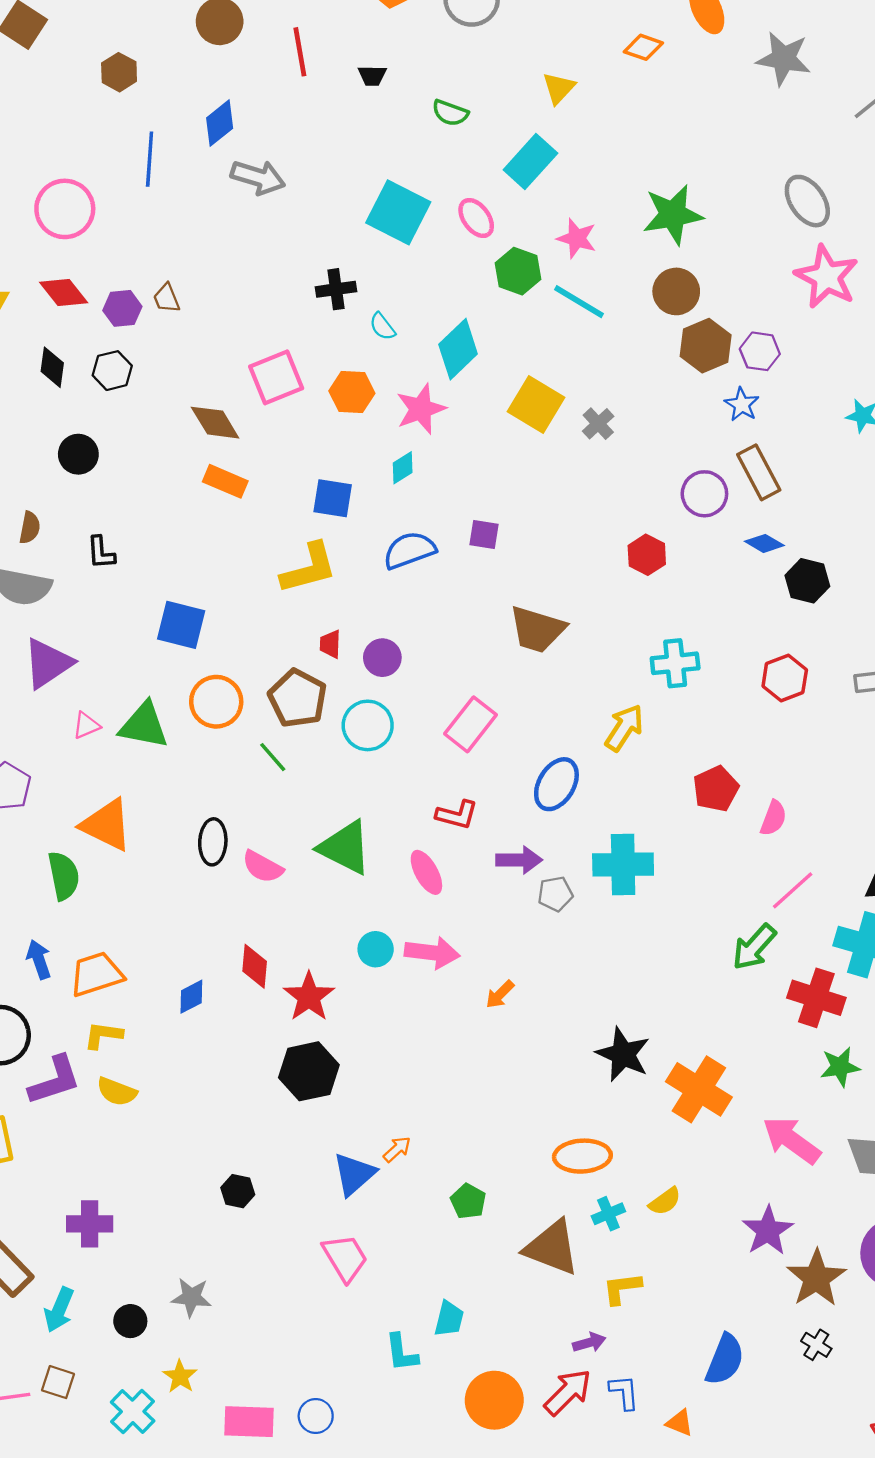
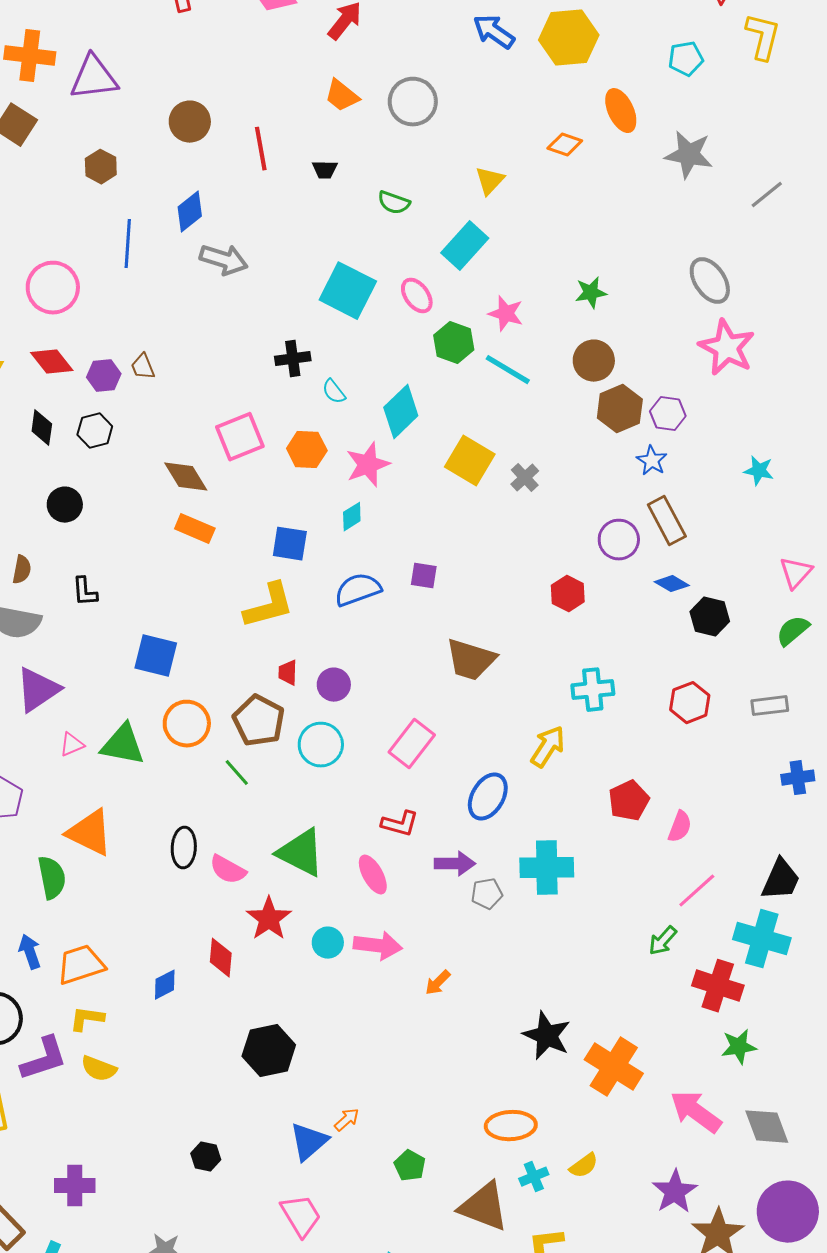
green star: (673, 215) -> (591, 293), size x0.6
green arrow: (754, 947) -> (663, 941), size x0.7
red star: (309, 997) -> (269, 919), moved

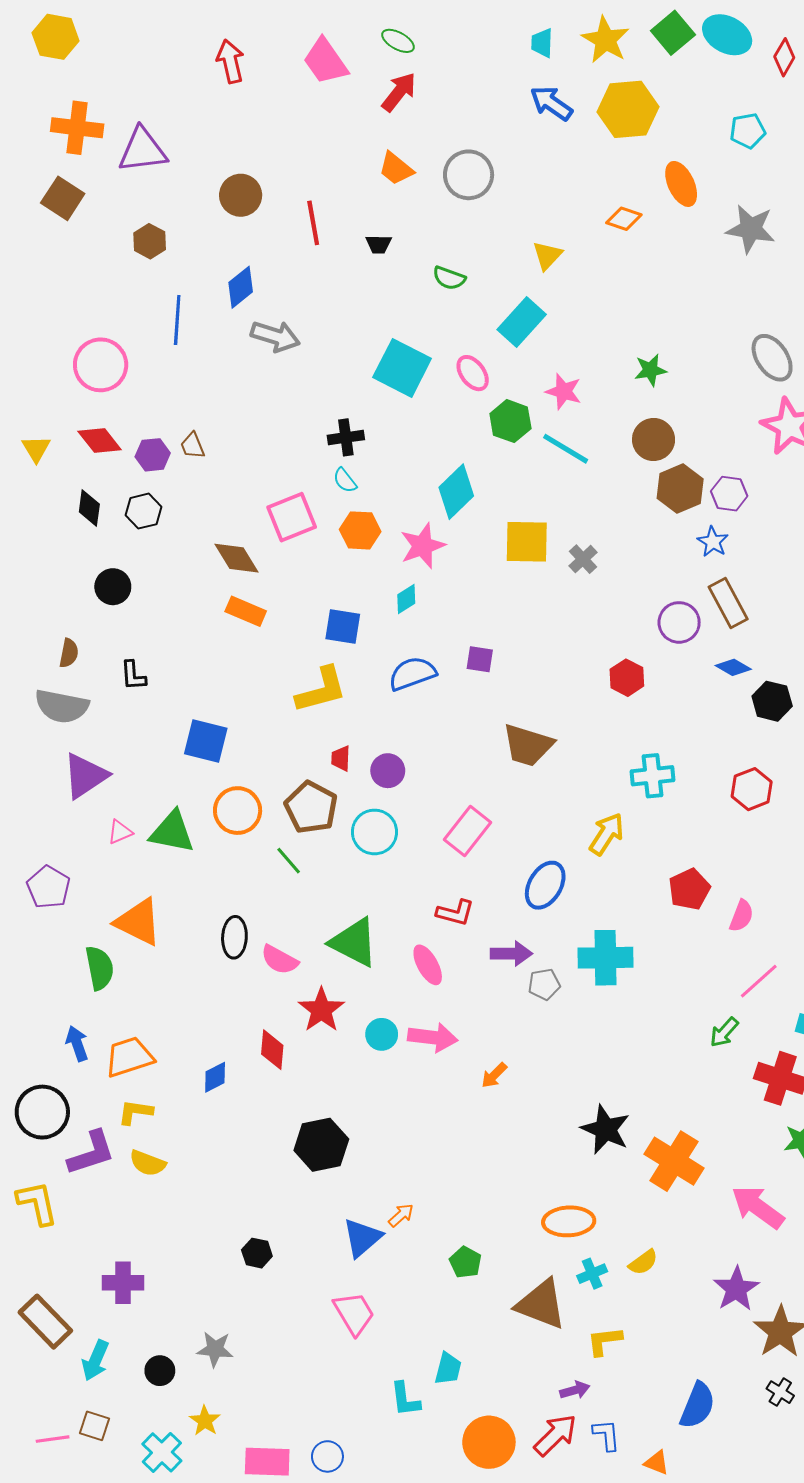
cyan semicircle: (334, 392) -> (345, 480), moved
yellow square: (470, 461) -> (527, 542), turned -30

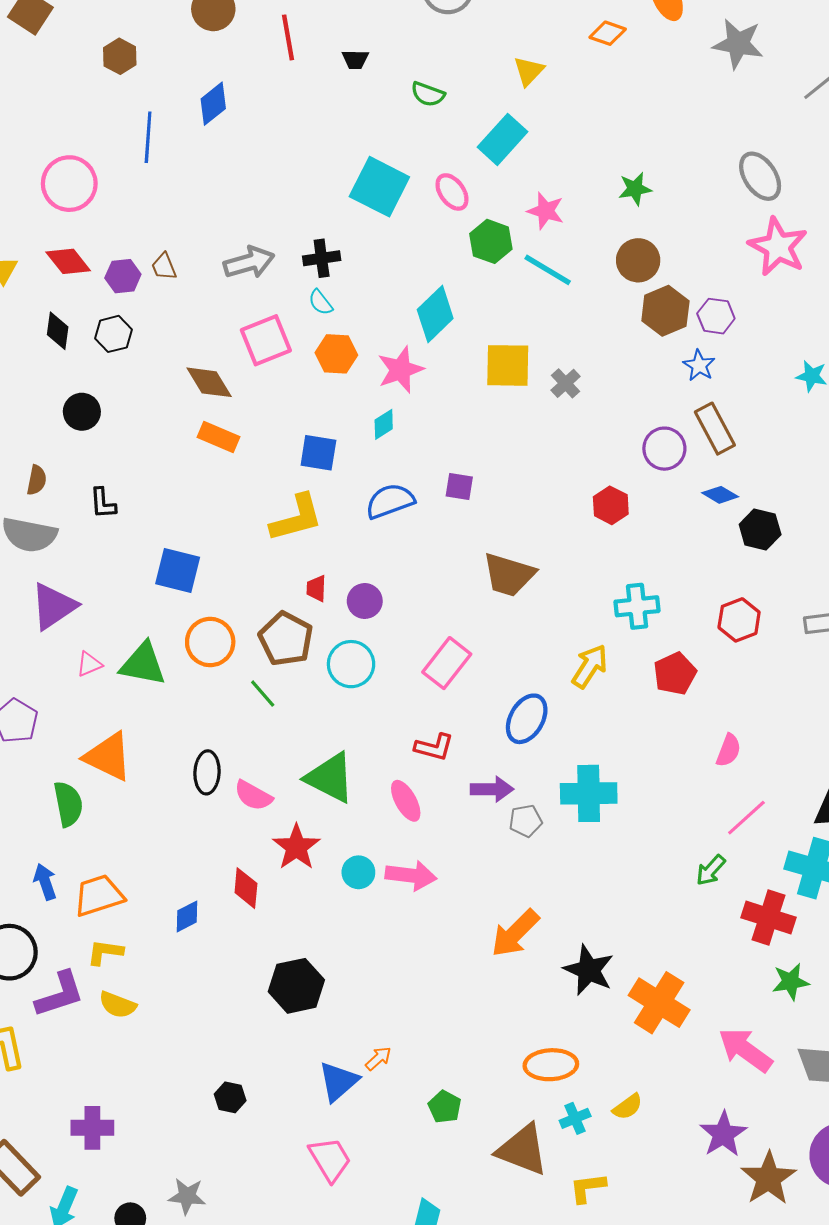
gray arrow: (275, 336) -> (249, 262), moved, turned -33
red pentagon: (689, 889) -> (675, 674), moved
orange arrow: (494, 1075) -> (515, 933), moved, size x1.8

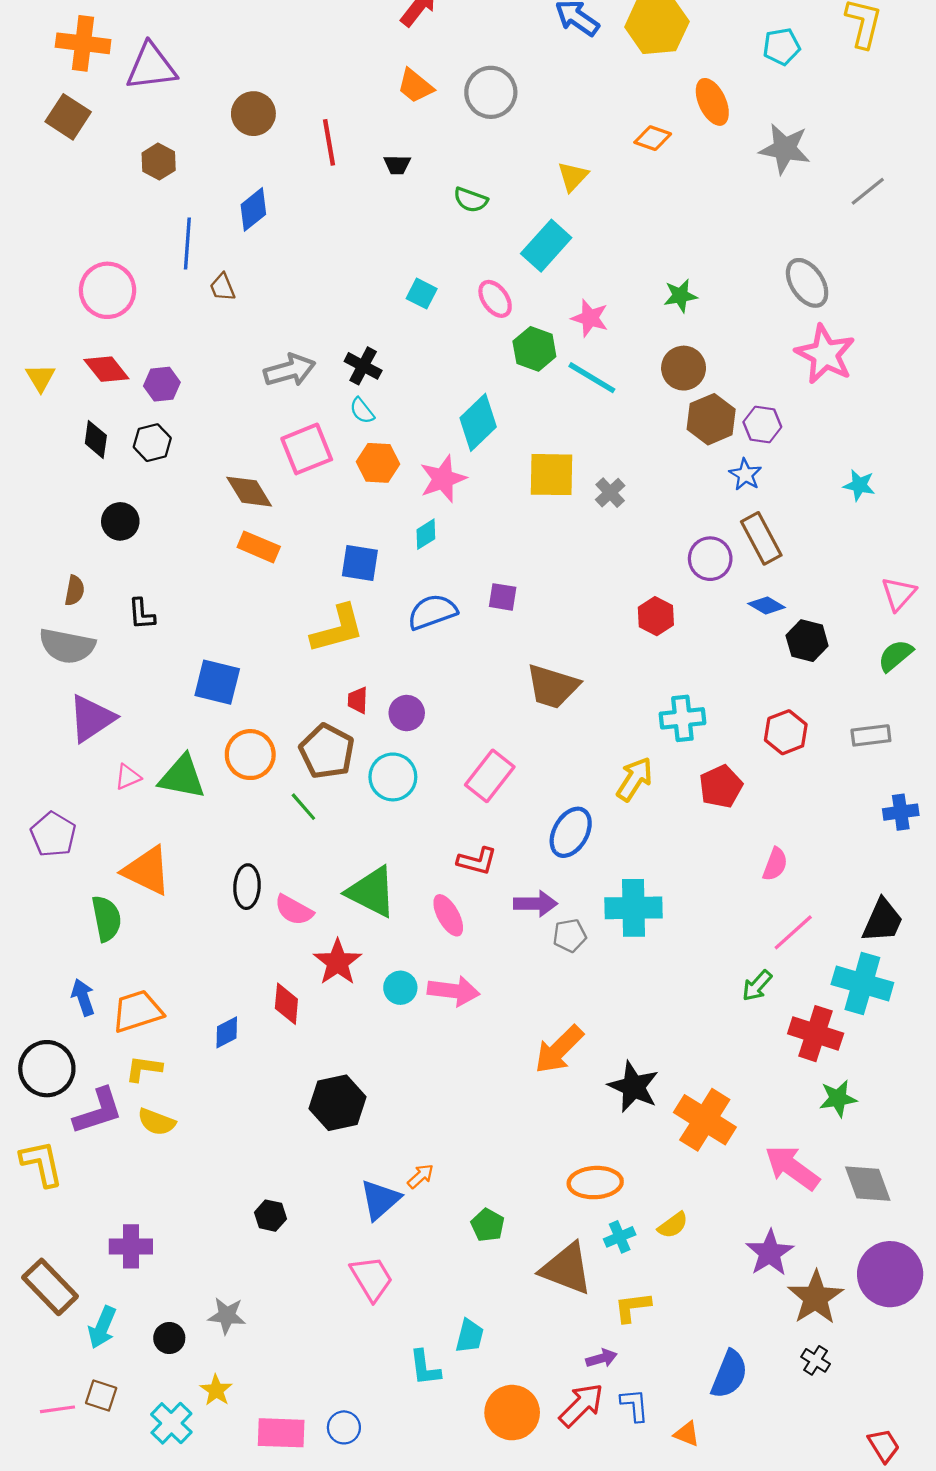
cyan square: (379, 187) -> (422, 294), size x0.5
black cross: (322, 258) -> (363, 366), turned 36
brown trapezoid: (164, 267) -> (223, 287), moved

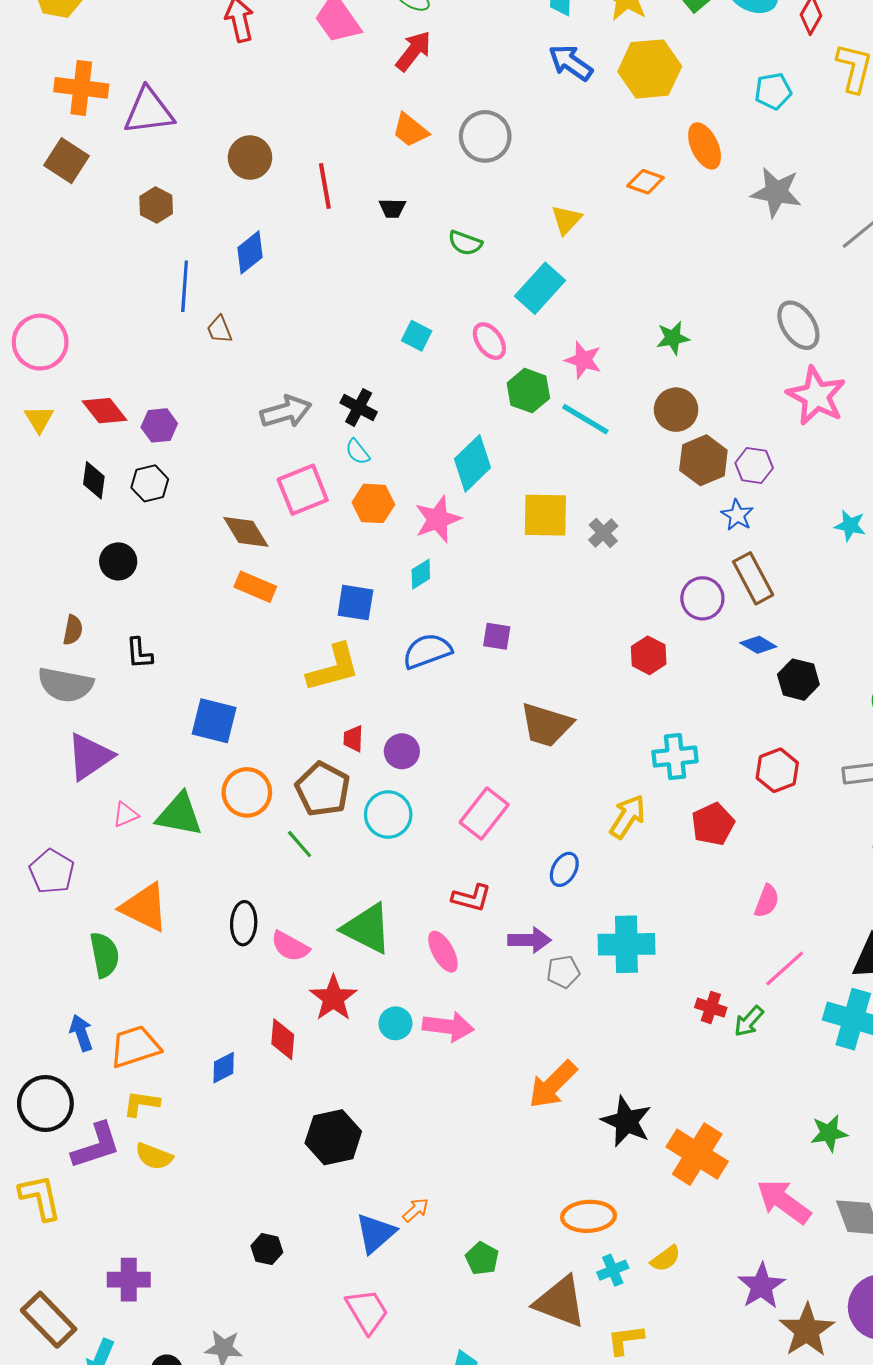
pink circle: (108, 290) -> (40, 342), moved
blue ellipse: (571, 832) -> (564, 869), size x0.7
red cross: (816, 1034) -> (711, 1008), moved, size x0.6

